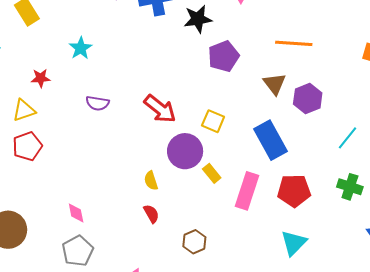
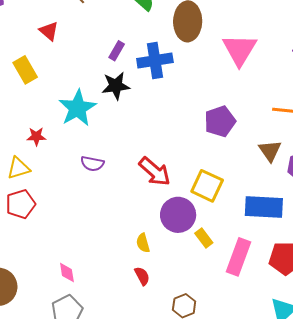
black star: (198, 19) -> (116, 86), moved
cyan star: (81, 48) -> (77, 108), size x1.6
yellow square: (213, 121) -> (207, 186), size x1.4
blue rectangle: (270, 140) -> (264, 207), turned -60

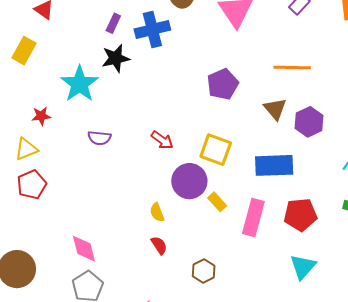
yellow rectangle: (25, 70) -> (24, 51), turned 64
red arrow: (155, 172) -> (162, 140), size x0.7
pink diamond: (67, 273) -> (84, 249), size x1.4

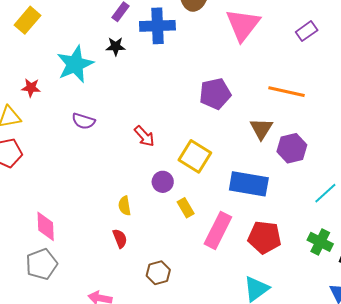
black star: (116, 58) -> (116, 46), size x0.7
purple circle: (189, 181) -> (163, 182), size x0.6

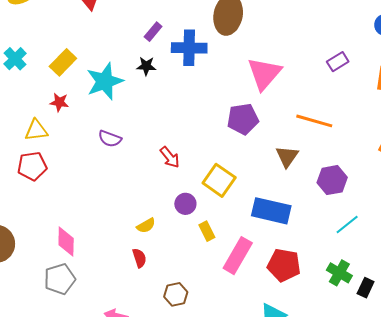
yellow rectangle: (27, 20) -> (63, 62), moved
pink triangle: (243, 25) -> (264, 74), moved
purple hexagon: (292, 148) -> (332, 180), moved
yellow semicircle: (125, 206) -> (146, 226), turned -114

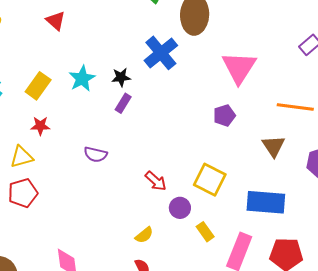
purple rectangle: (153, 32) -> (123, 103), moved
blue cross: (189, 48) -> (161, 53), turned -32
cyan star: (105, 81) -> (82, 79), moved, size x0.7
purple pentagon: (243, 119) -> (224, 116), size x0.7
red arrow: (170, 157) -> (156, 181), moved

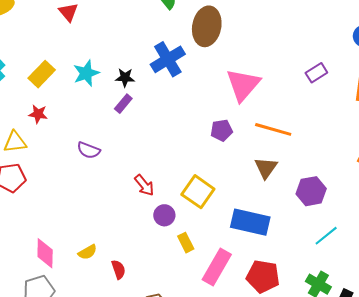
orange line: (295, 107) -> (273, 129), moved
yellow semicircle: (144, 235) -> (88, 252), moved

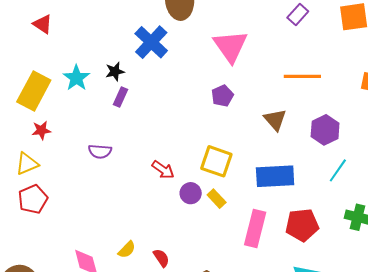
yellow rectangle: (42, 74) -> (34, 91), size x1.4
orange line: (273, 129) -> (302, 76), moved
cyan line: (326, 236) -> (338, 170), moved
yellow rectangle: (186, 243) -> (217, 199), moved

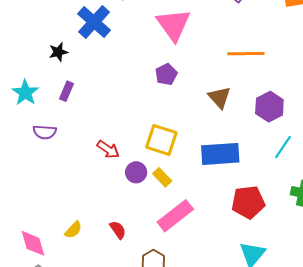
cyan star: (76, 78) -> (25, 93), moved
purple rectangle: (121, 97) -> (67, 91), moved
pink rectangle: (255, 229) -> (175, 216), moved, turned 39
red semicircle: (161, 258) -> (118, 230), moved

